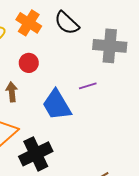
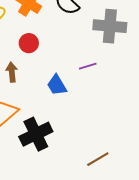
blue trapezoid: (57, 105) -> (57, 85), size x0.7

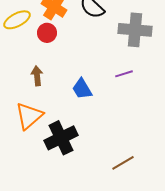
red circle: (29, 43) -> (47, 33), moved
purple line: (88, 66) -> (124, 74), moved

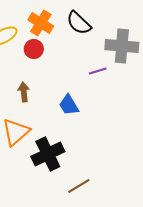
purple line: (124, 74) -> (98, 71), moved
brown line: (123, 163) -> (79, 186), moved

